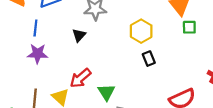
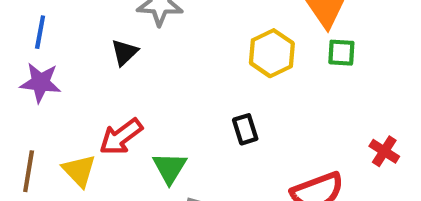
yellow hexagon: (141, 31) -> (272, 53), moved
black rectangle: (149, 59) -> (245, 129), moved

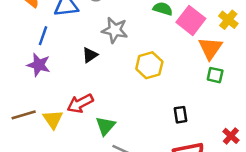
yellow hexagon: (272, 53) -> (149, 65), moved
black rectangle: (245, 129) -> (181, 115), moved
brown line: (29, 171) -> (24, 115), turned 55

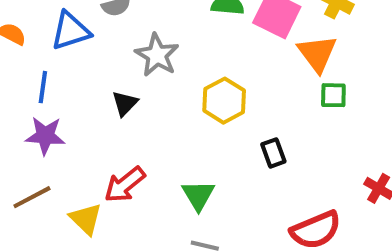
gray star: (115, 30) -> (157, 55), turned 30
brown line: (24, 115) -> (32, 197), moved
black rectangle: (181, 115) -> (273, 153), moved
green triangle: (105, 126) -> (198, 195), moved

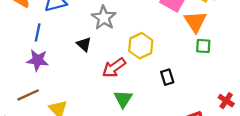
black triangle: (125, 103) -> (84, 44), turned -35
red arrow: (125, 185) -> (114, 68), moved

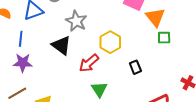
black triangle: (84, 44) -> (61, 45), size x1.5

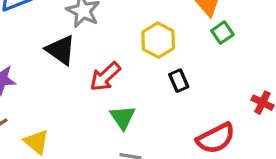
green square: (164, 38) -> (222, 33), turned -32
yellow hexagon: (110, 42) -> (158, 40), moved

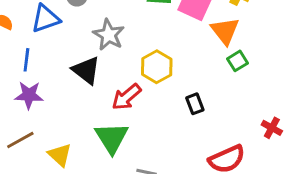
yellow hexagon: (158, 40) -> (157, 67), moved
green triangle: (123, 117) -> (112, 138), moved, size x1.4

